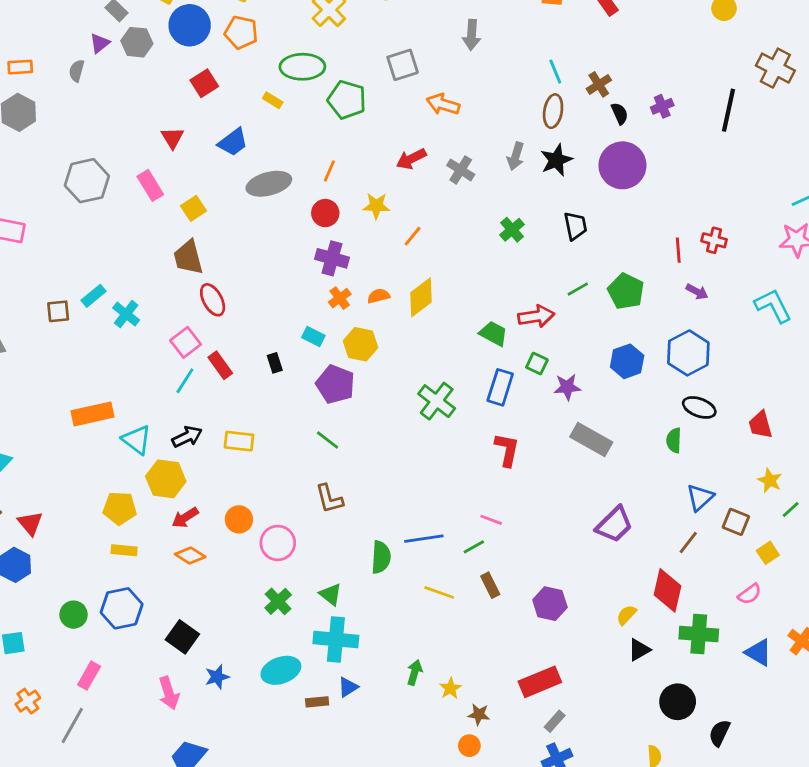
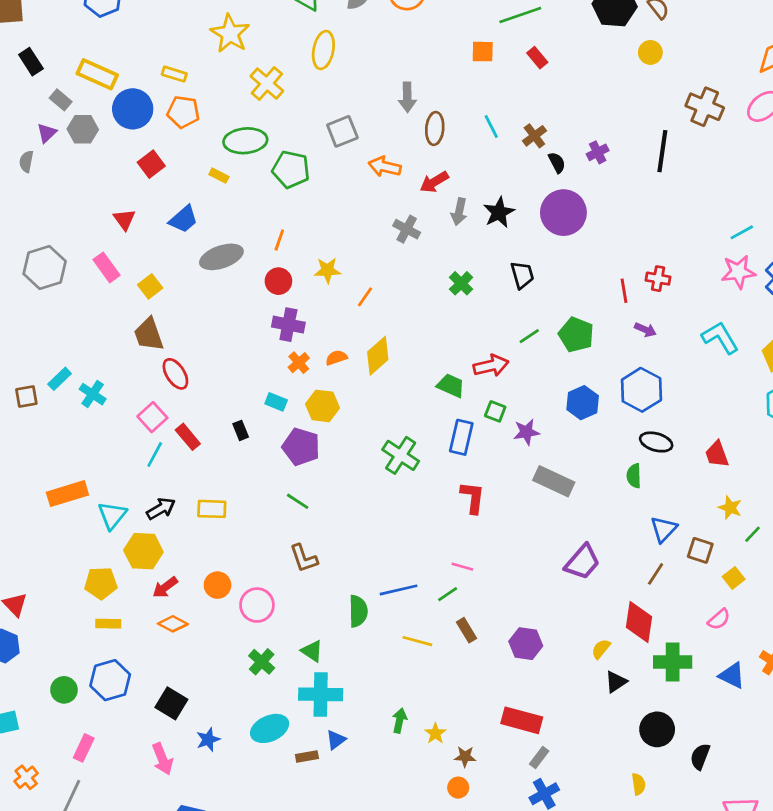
brown ellipse: (553, 111) -> (435, 128), moved
red arrow: (411, 159) -> (434, 182), moved
cyan triangle: (137, 440) -> (112, 515), turned 36
red rectangle: (540, 682) -> (522, 720), turned 42

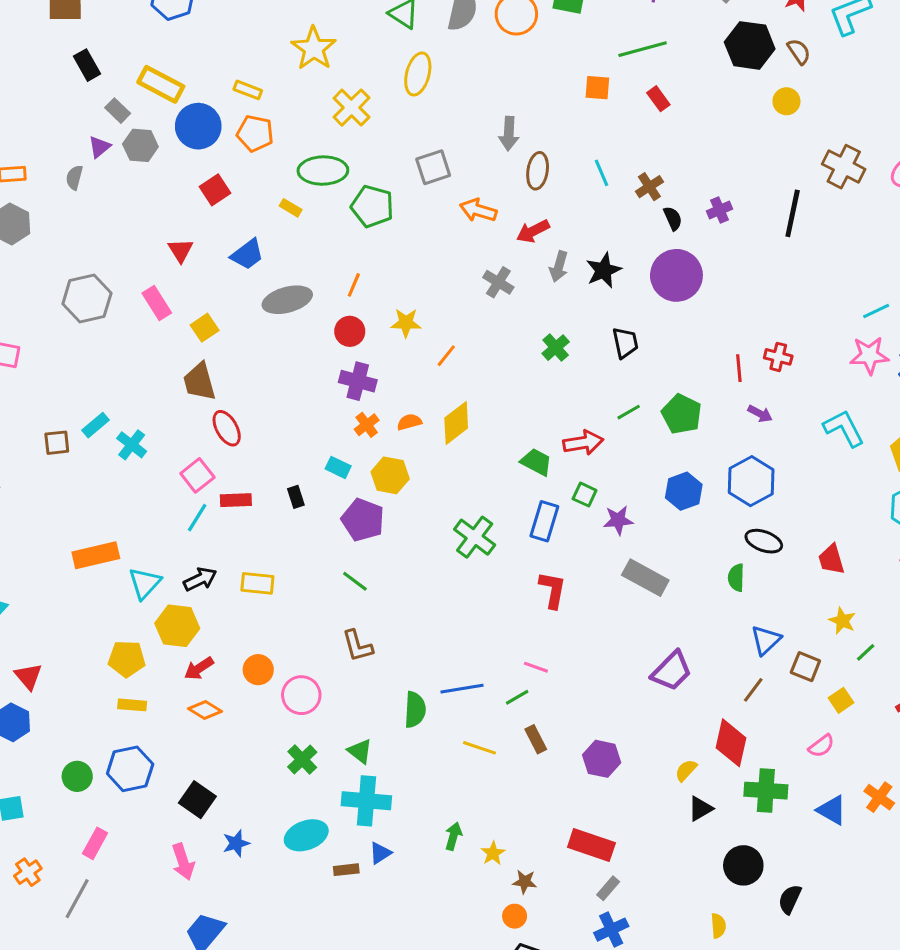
red rectangle: (188, 437) -> (236, 500), turned -56

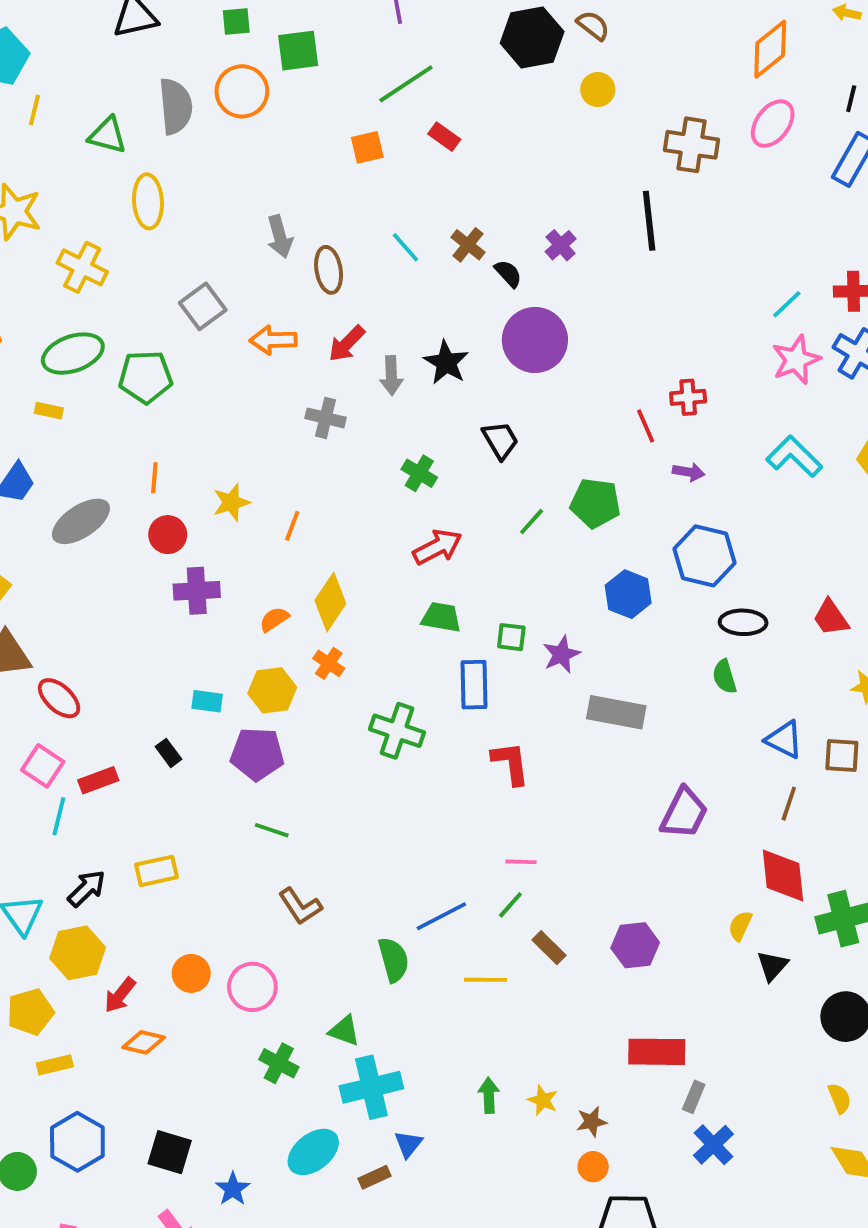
orange cross: (367, 425) -> (329, 663), moved
red arrow: (583, 443) -> (437, 547), moved
blue triangle: (766, 640) -> (784, 740), turned -32

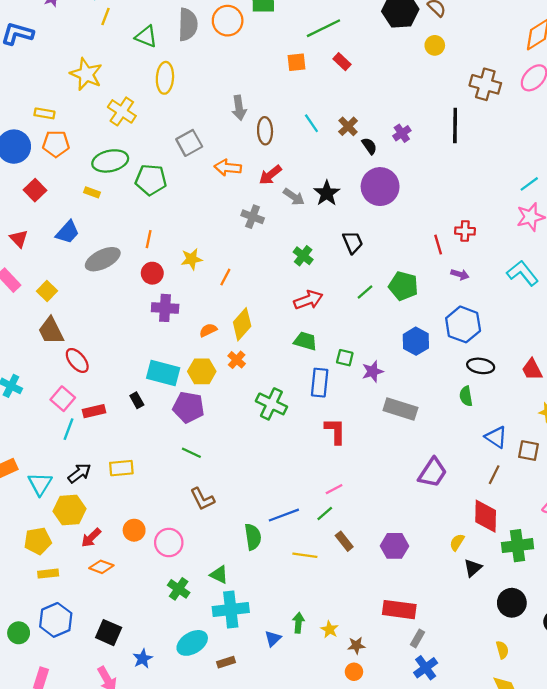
gray arrow: (391, 376) -> (294, 197), turned -60
cyan rectangle: (207, 701) -> (163, 373), size x1.8
pink line: (521, 862) -> (334, 489), turned -36
blue triangle: (408, 1144) -> (273, 639), moved

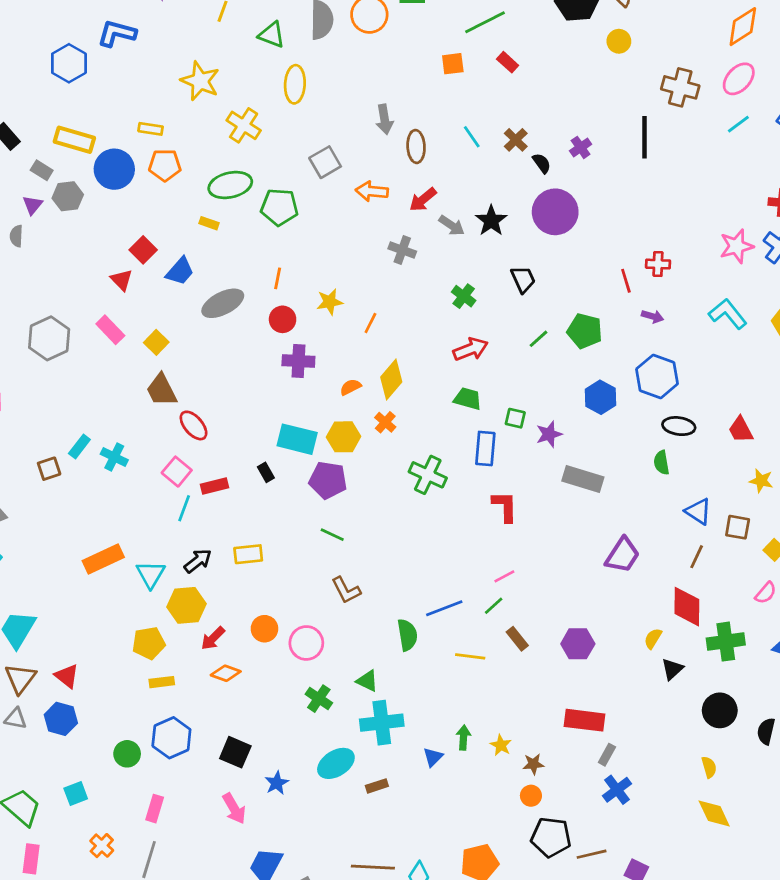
cyan line: (529, 184) -> (738, 124), moved
red square: (35, 190) -> (143, 250), moved

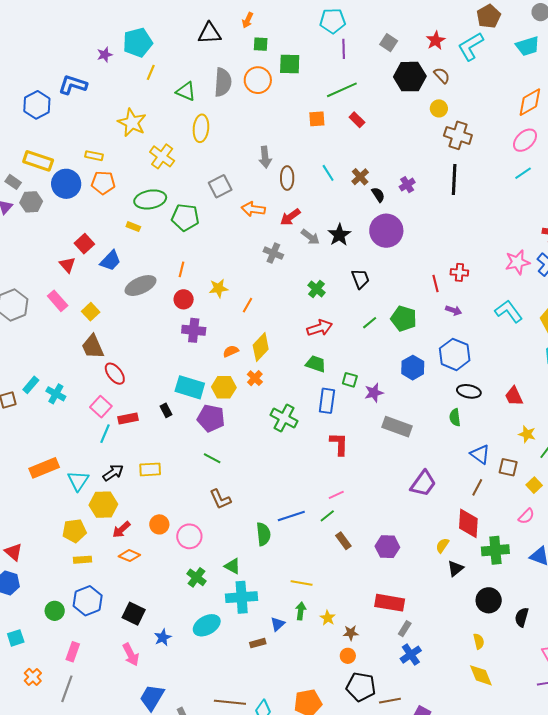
brown cross: (680, 87) -> (458, 135), moved
yellow line: (470, 656) -> (302, 583), moved
brown rectangle: (377, 786) -> (258, 643), moved

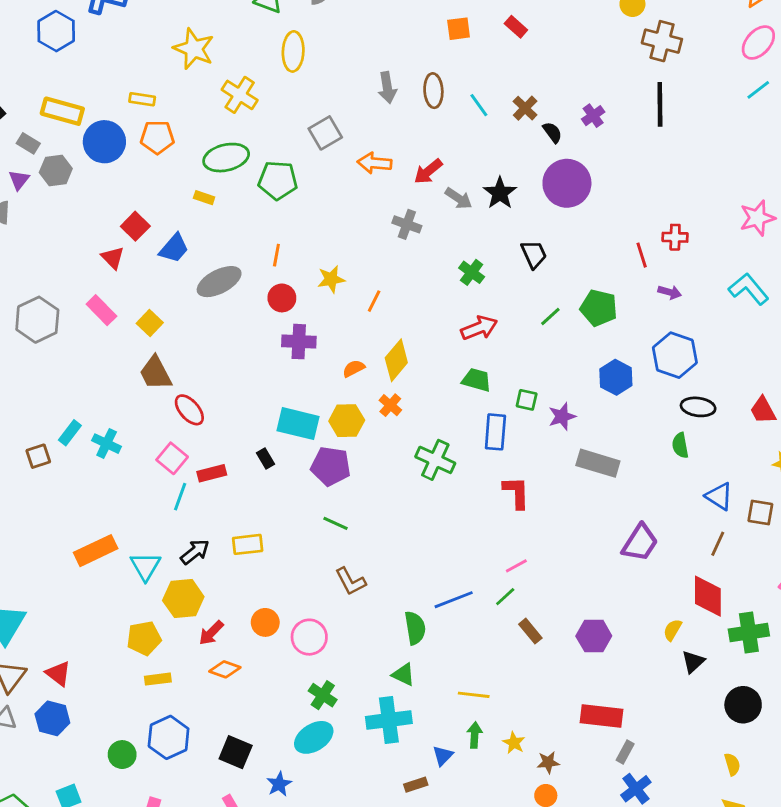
brown ellipse: (287, 178) -> (433, 91), moved
green triangle: (232, 566) -> (403, 675), moved
cyan ellipse: (207, 625) -> (314, 737), moved

